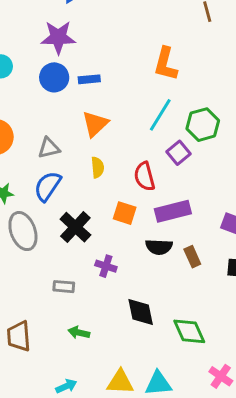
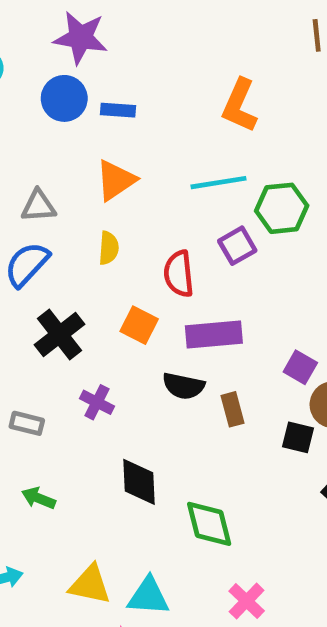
cyan line: (160, 115) -> (219, 183), turned 40

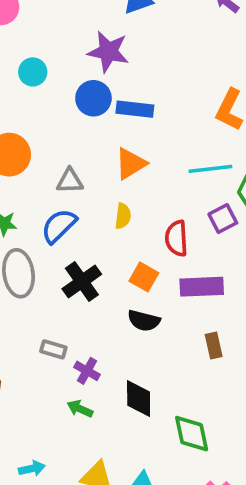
blue rectangle: (118, 110) -> (135, 109), size x1.4
black semicircle: (183, 386) -> (144, 321), moved
purple cross: (97, 402) -> (87, 371), moved
green arrow: (39, 498) -> (80, 409), moved

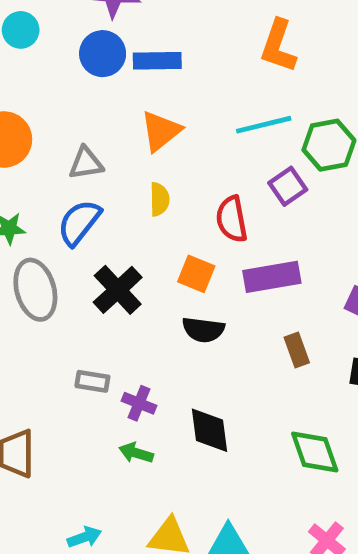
green diamond: (192, 434) -> (315, 452), moved

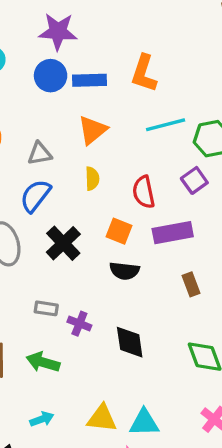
orange L-shape: (278, 46) -> (144, 73), moved
purple square: (288, 186) -> (194, 180), moved
green arrow: (136, 453) -> (43, 362), moved, size x1.4

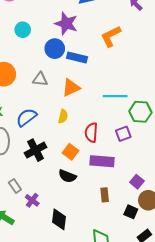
orange L-shape: (144, 73) -> (111, 36), moved, turned 30
gray triangle: (40, 154) -> (40, 79), moved
gray rectangle: (46, 308) -> (15, 186), turned 32

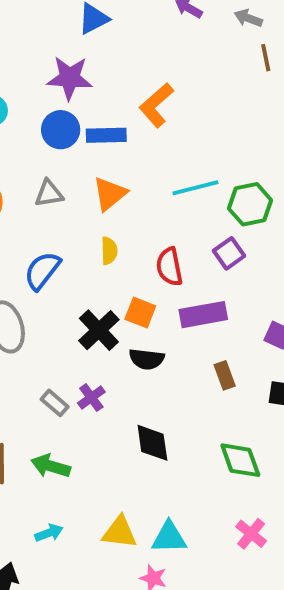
orange L-shape: (111, 36) -> (156, 105), moved
black cross: (35, 150) -> (99, 330), moved
purple cross: (32, 200) -> (91, 398), moved, turned 32

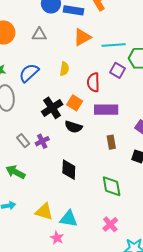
orange triangle: (110, 194) -> (82, 37), moved
purple square: (229, 253) -> (117, 70), moved, turned -35

